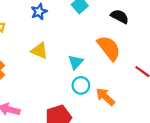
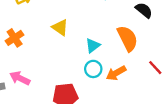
orange arrow: (105, 97) -> (116, 73), moved, turned -84

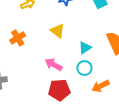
orange arrow: (116, 73) -> (101, 86), moved
pink arrow: (20, 78) -> (54, 65), moved

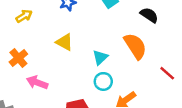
pink arrow: (54, 65) -> (37, 82), moved

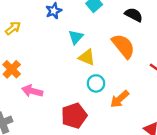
yellow triangle: (64, 42) -> (87, 57), moved
cyan triangle: (100, 57) -> (76, 37), moved

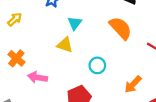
yellow triangle: (87, 57) -> (65, 45), moved
orange arrow: (120, 99) -> (133, 84), moved

